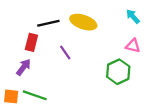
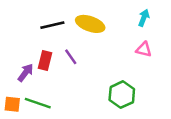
cyan arrow: (133, 16) -> (144, 18), turned 63
red rectangle: (31, 42) -> (45, 60), moved
green hexagon: (118, 72) -> (122, 95), moved

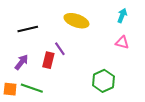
black line: (52, 25) -> (28, 29), moved
red rectangle: (45, 60) -> (48, 60), moved

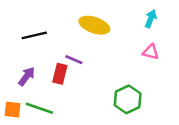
purple line: (60, 49) -> (74, 60), turned -32

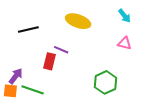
cyan arrow: (151, 19) -> (125, 16), turned 120
purple arrow: (27, 76) -> (16, 76), moved

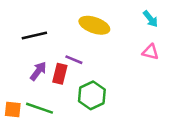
purple arrow: (16, 76) -> (38, 71), moved
green hexagon: (105, 82) -> (92, 95), moved

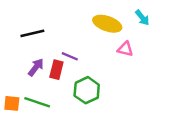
yellow ellipse: (94, 25) -> (107, 24), moved
pink triangle: (151, 52) -> (125, 49), moved

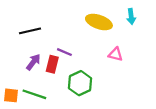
cyan arrow: (142, 18) -> (131, 16), turned 32
pink triangle: (125, 49) -> (116, 54), moved

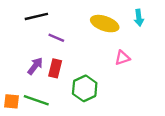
black line: (30, 31) -> (36, 16), moved
purple line: (64, 52) -> (56, 38), moved
pink triangle: (116, 54) -> (122, 58), turned -32

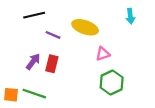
yellow ellipse: (105, 24) -> (85, 27), moved
pink triangle: (122, 58) -> (103, 54), moved
green hexagon: (85, 88) -> (112, 82), moved

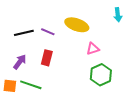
black line: (34, 15) -> (24, 33), moved
purple arrow: (33, 62) -> (20, 62), moved

